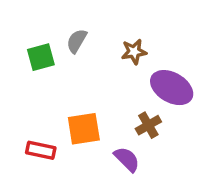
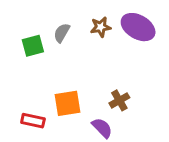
brown star: (134, 52) -> (101, 27), moved
purple ellipse: (172, 88) -> (138, 27), moved

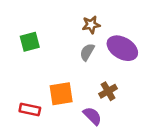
purple ellipse: (138, 27) -> (122, 48), moved
gray semicircle: (62, 33) -> (87, 52), moved

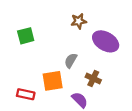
gray semicircle: (87, 52) -> (71, 61), moved
brown cross: (108, 91) -> (93, 79), turned -35

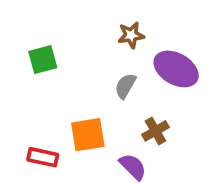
gray semicircle: (71, 61) -> (125, 86), moved
brown cross: (93, 79) -> (155, 131), turned 35

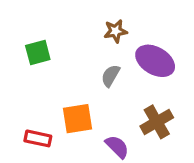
brown cross: (155, 131) -> (157, 122), moved, size x1.4

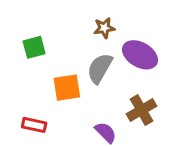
gray semicircle: (111, 76) -> (100, 68), size x1.5
orange square: (77, 119) -> (67, 88), moved

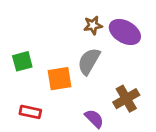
green square: (34, 47) -> (22, 61), moved
purple ellipse: (140, 55) -> (125, 32), moved

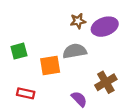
purple ellipse: (125, 32) -> (105, 27), turned -50
gray semicircle: (89, 61) -> (75, 51), turned 50

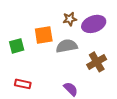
orange square: (50, 66) -> (44, 35), moved
brown cross: (106, 82) -> (97, 62), moved

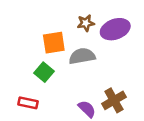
green square: (17, 46) -> (44, 72), moved, turned -35
brown cross: (97, 62) -> (114, 100), moved

